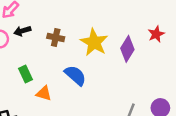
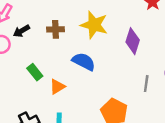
purple diamond: (127, 49) -> (133, 41), moved
orange triangle: (44, 93) -> (57, 87), turned -35

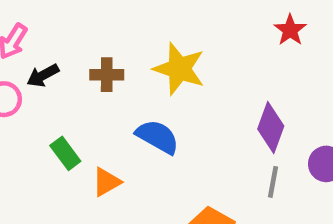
purple diamond: (133, 41) -> (271, 127), moved

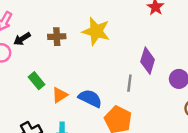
blue semicircle: (157, 137) -> (90, 98), moved
gray line: (273, 182) -> (129, 83), moved

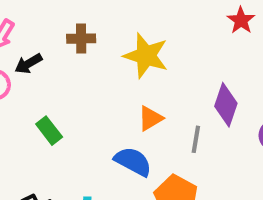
brown cross: (57, 37) -> (81, 39), moved
orange triangle: (60, 95) -> (150, 118), moved

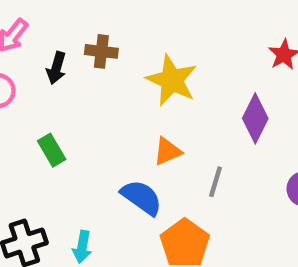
black arrow: (28, 64) -> (56, 68), moved, turned -52
purple diamond: (226, 105) -> (255, 118), moved

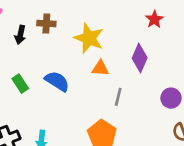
orange triangle: (167, 151) -> (100, 68), moved, turned 30
blue semicircle: (142, 197) -> (57, 81), moved

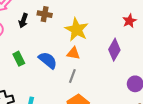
orange triangle: (100, 68) -> (73, 53), moved
gray line: (118, 97) -> (72, 76), moved

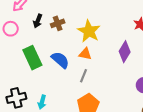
brown cross: (45, 14) -> (58, 23), moved, turned -32
green rectangle: (19, 59) -> (32, 58), size x1.6

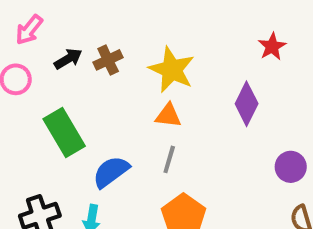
black arrow: (38, 21) -> (68, 59), turned -136
blue semicircle: (60, 60) -> (111, 172), moved, turned -72

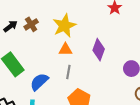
yellow star: (172, 70) -> (64, 26), turned 30
purple diamond: (247, 104) -> (99, 50), moved

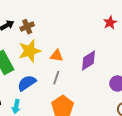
yellow star: (64, 26) -> (30, 51), moved
purple diamond: (99, 50) -> (89, 61), turned 30

